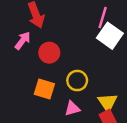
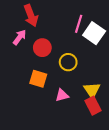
pink line: (103, 18) -> (79, 24), moved
yellow circle: (77, 81) -> (68, 62), moved

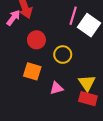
pink arrow: (20, 37) -> (13, 18), moved
red rectangle: (93, 106) -> (88, 99), turned -48

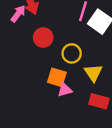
orange square: (32, 71) -> (57, 77), moved
yellow triangle: (87, 83) -> (93, 73), moved

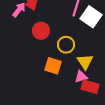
pink triangle: (65, 90) -> (81, 77), moved

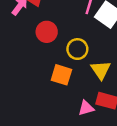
pink triangle: (81, 77) -> (86, 108), moved

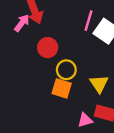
yellow circle: (77, 49) -> (66, 70), moved

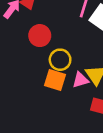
pink triangle: (85, 120) -> (80, 80), moved

